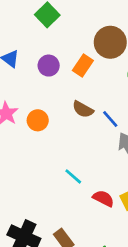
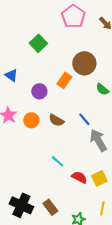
purple circle: (49, 66) -> (39, 91), moved
brown semicircle: (83, 109) -> (56, 120), moved

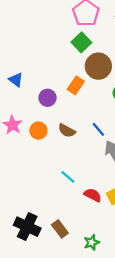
green square: (38, 43) -> (81, 42), moved

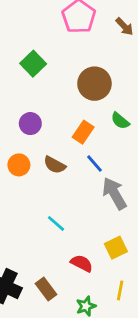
green square: (81, 42) -> (33, 64), moved
orange rectangle: (76, 85) -> (83, 132), moved
red semicircle: (93, 195) -> (82, 263), moved

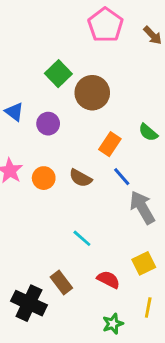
brown circle: (94, 84) -> (92, 93), moved
purple circle: (30, 124) -> (48, 124), moved
brown rectangle: (46, 289) -> (61, 282), moved

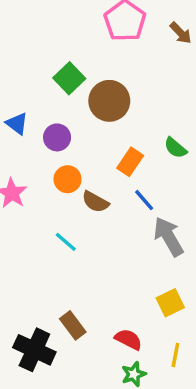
orange circle: (44, 178) -> (68, 179), moved
cyan line: (82, 238) -> (66, 242), moved
red semicircle: (108, 280) -> (128, 339), moved

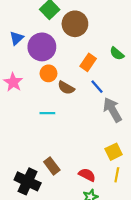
blue triangle: (17, 123) -> (17, 38), turned 40
purple circle: (57, 137) -> (42, 47), size x1.6
cyan line: (66, 242) -> (47, 113), turned -40
yellow line: (175, 355) -> (117, 175), moved

